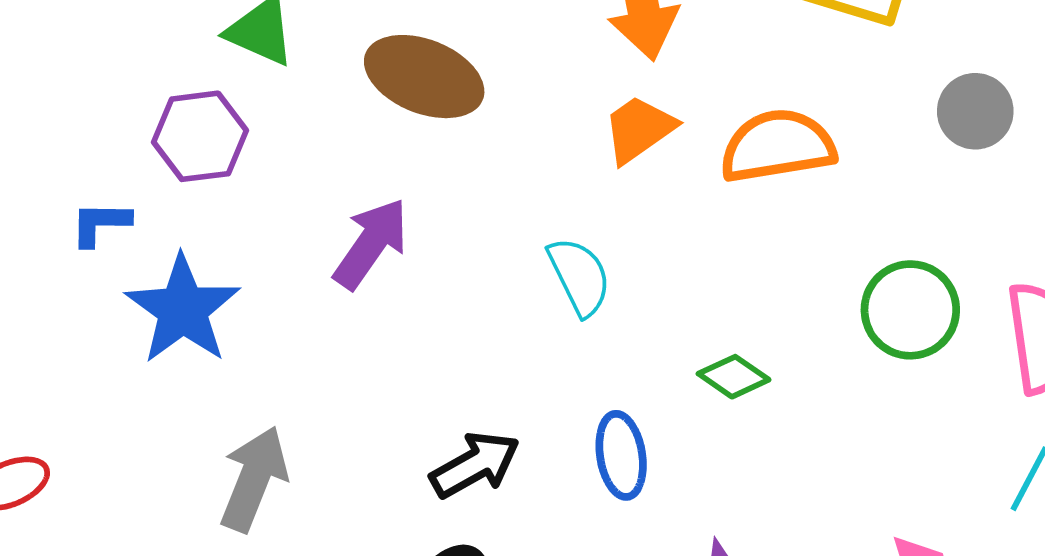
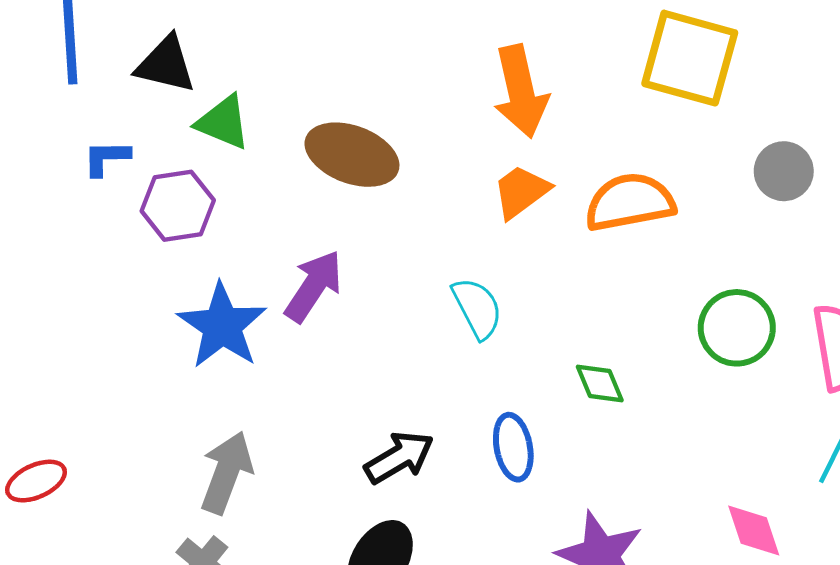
blue L-shape: (100, 224) -> (106, 158), moved
blue star: (183, 309) -> (222, 326), moved
green diamond: (734, 377) -> (600, 383), turned 34

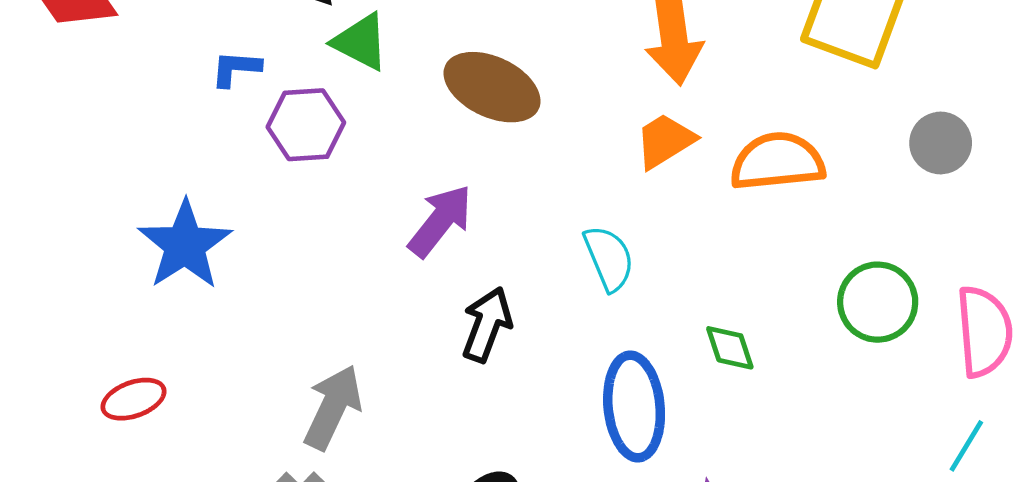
blue star: (222, 326) -> (185, 245), moved
blue ellipse: (513, 447) -> (634, 406), size x1.5
black arrow: (399, 457) -> (487, 325), moved, turned -44

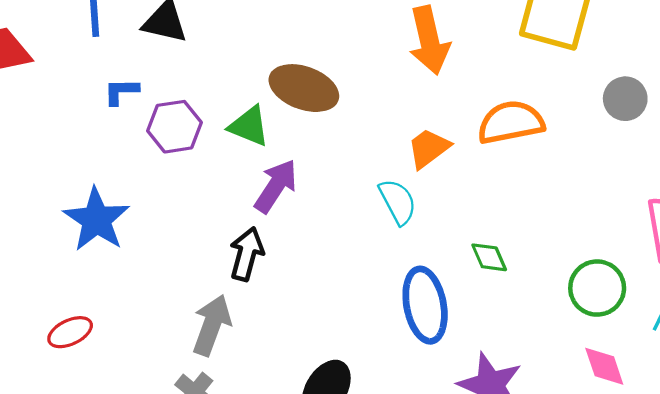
green triangle: (361, 42) -> (249, 126), moved
orange trapezoid: (665, 141) -> (429, 148), moved
green circle: (878, 302) -> (597, 288), moved
black arrow: (487, 325) -> (247, 254), moved

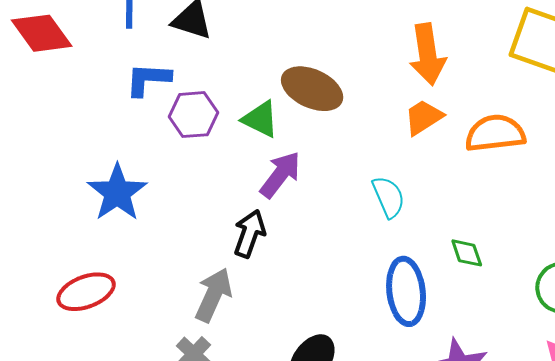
blue L-shape: (121, 91) -> (148, 79), size x1.4
orange trapezoid: (429, 148) -> (424, 117), moved
red ellipse: (70, 332) -> (86, 292), size x1.4

